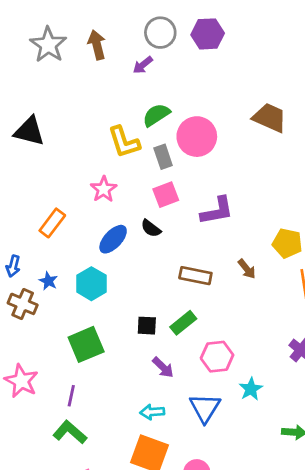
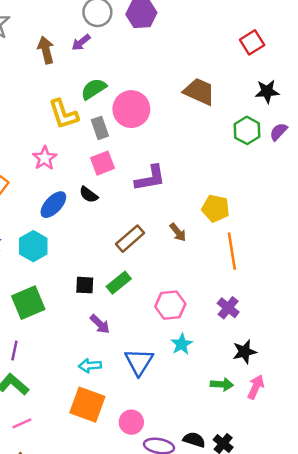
brown arrow: (97, 45) -> (46, 50), moved
brown rectangle: (195, 276) -> (130, 239), turned -52
pink hexagon: (217, 357) -> (170, 305), moved

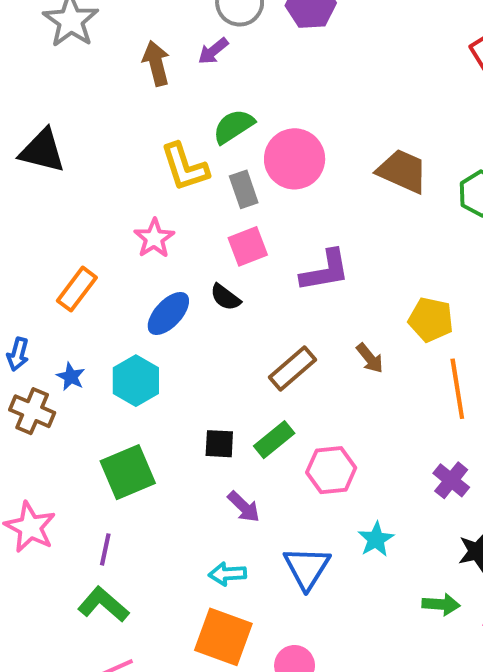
brown trapezoid: (199, 91) -> (402, 171), moved
pink hexagon: (170, 305) -> (331, 470), moved

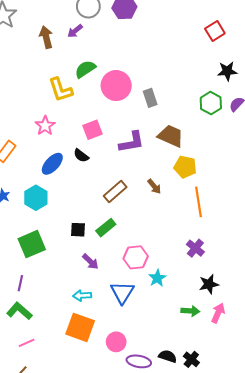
brown trapezoid: (402, 171) -> (171, 136), moved
gray rectangle: (244, 189) -> (150, 98), moved
pink hexagon: (331, 470) -> (136, 257), moved

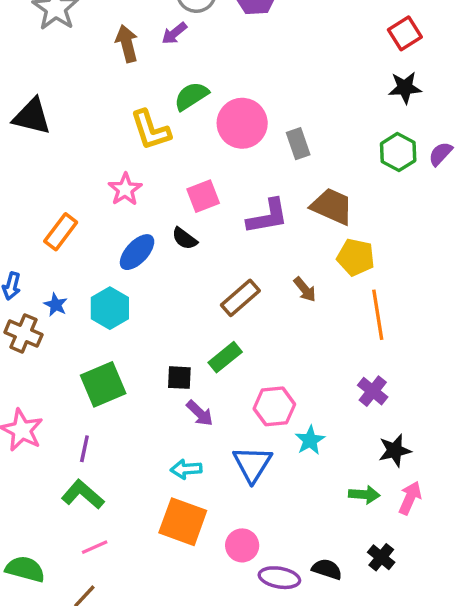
black star: (227, 71) -> (405, 88), moved
black square: (78, 230) -> (179, 378), moved
black cross: (191, 359) -> (381, 557), moved

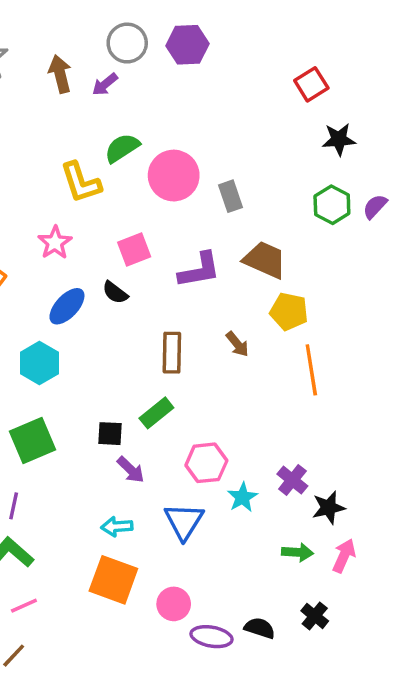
red square: (405, 33) -> (311, 84), moved
brown arrow: (127, 44) -> (60, 74), moved
brown rectangle: (240, 298) -> (172, 353), turned -48
purple cross: (373, 391) -> (292, 480), moved

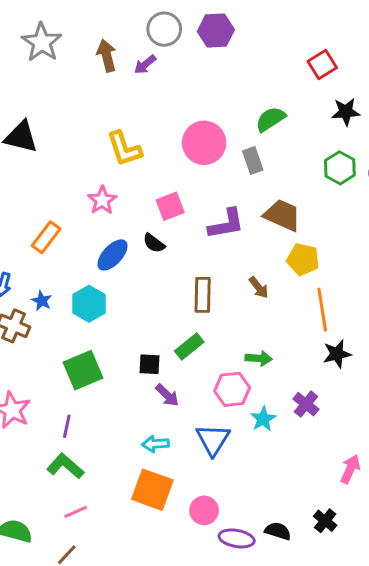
green semicircle: (122, 148) -> (271, 119), moved
black star: (329, 508) -> (337, 354), moved
green arrow: (298, 552) -> (259, 358), moved

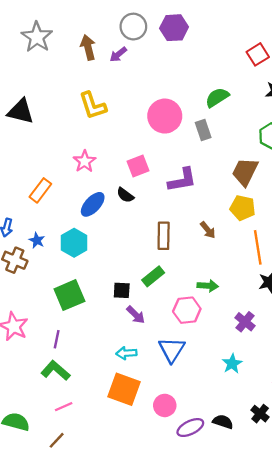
yellow L-shape: (124, 149) -> (93, 106), moved
brown trapezoid: (282, 215) -> (245, 172), moved, turned -88
cyan star: (263, 419) -> (232, 364), moved
purple ellipse: (237, 538) -> (190, 428), turned -36

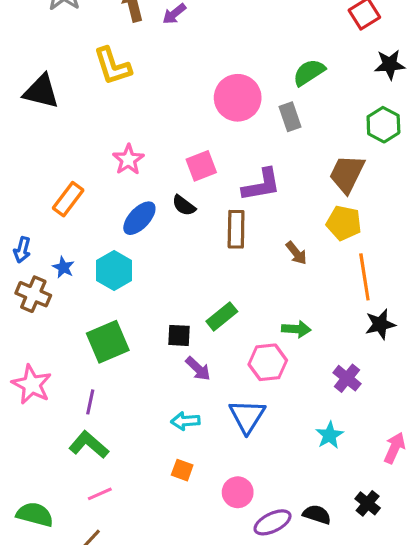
yellow L-shape: (93, 106) -> (112, 66), moved
brown rectangle: (164, 236) -> (236, 229), moved
orange square: (124, 389) -> (182, 470), size x0.5

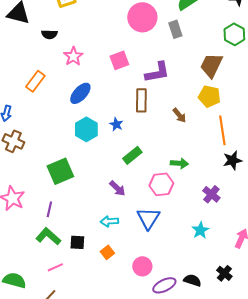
black semicircle: (184, 205) -> (49, 34), moved, turned -35
blue star: (63, 267) -> (116, 124), moved
cyan hexagon: (114, 270) -> (86, 129), moved
black square: (179, 335) -> (77, 242), moved
orange square: (182, 470) -> (107, 252), turned 32

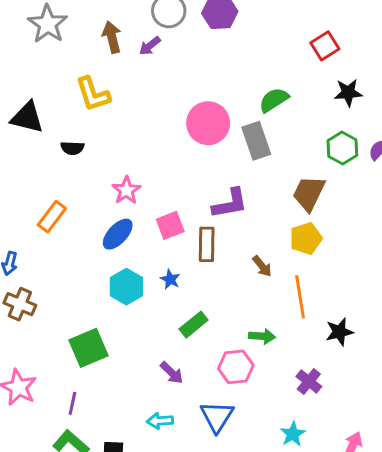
gray rectangle: (175, 29) -> (256, 141), size x1.4
pink star: (73, 56) -> (126, 190), moved
pink square: (119, 60) -> (170, 225), moved
yellow pentagon: (209, 96) -> (306, 238), turned -30
orange line: (222, 130) -> (300, 297), moved

